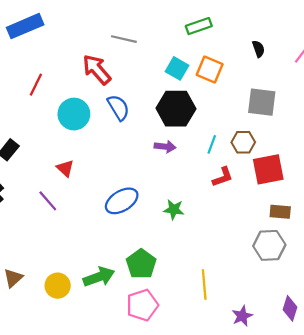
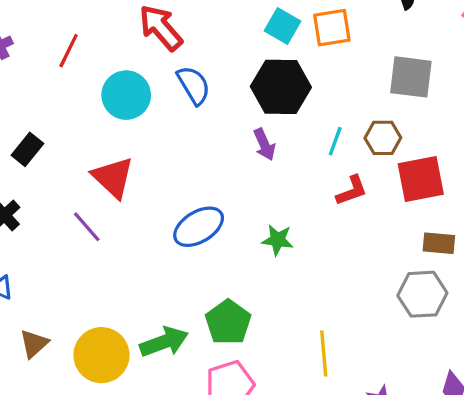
orange square: (210, 69) -> (332, 28), turned -32
purple arrow: (165, 147) -> (264, 144), turned 60
red triangle: (65, 168) -> (113, 177), size x1.6
yellow circle: (58, 286) -> (101, 355), size x1.4

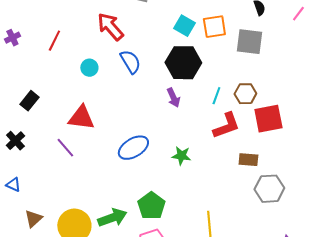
gray square: (411, 77) -> (249, 42), moved
cyan circle: (126, 95) -> (89, 68), size x0.6
red triangle: (113, 177) -> (81, 118), turned -36
red L-shape: (352, 191) -> (226, 126), size x1.4
brown rectangle: (439, 243) -> (248, 160), moved

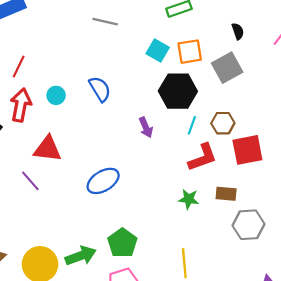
red arrow: (110, 27) -> (21, 105), moved, turned 52
gray square: (249, 42) -> (227, 68), turned -36
black hexagon: (183, 63) -> (178, 91), moved
green star: (181, 156) -> (189, 199), moved

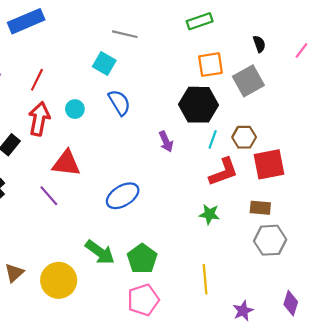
cyan square: (158, 50) -> (104, 63), moved
brown rectangle: (226, 194) -> (260, 208), moved
green arrow: (81, 256) -> (100, 252), moved, turned 56

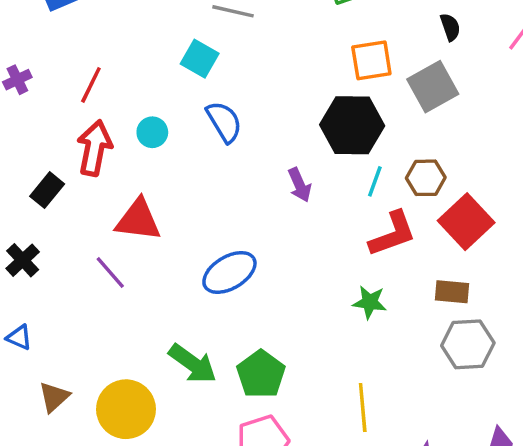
red square: (269, 164) -> (466, 222), turned -32

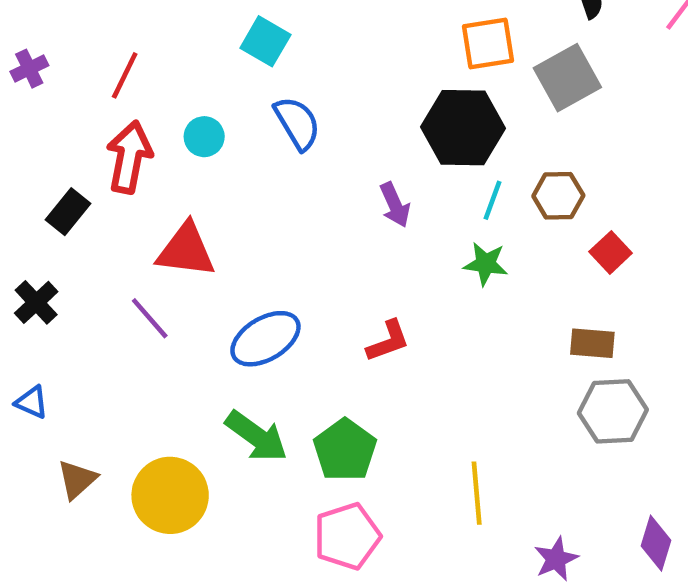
red square: (466, 222) -> (611, 252), size x0.6
red L-shape: (392, 234) -> (388, 341), moved, size x0.7
blue ellipse: (229, 272) -> (265, 339), moved
green star: (370, 302) -> (486, 264), moved

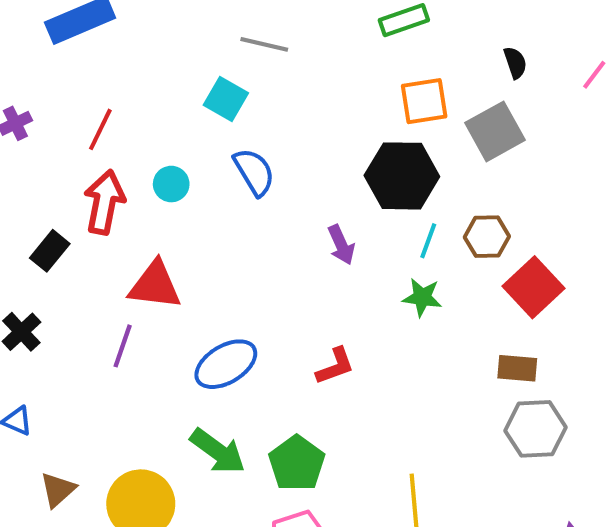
red square: (611, 252) -> (533, 287), size x1.6
purple line: (150, 318) -> (123, 346), turned 60

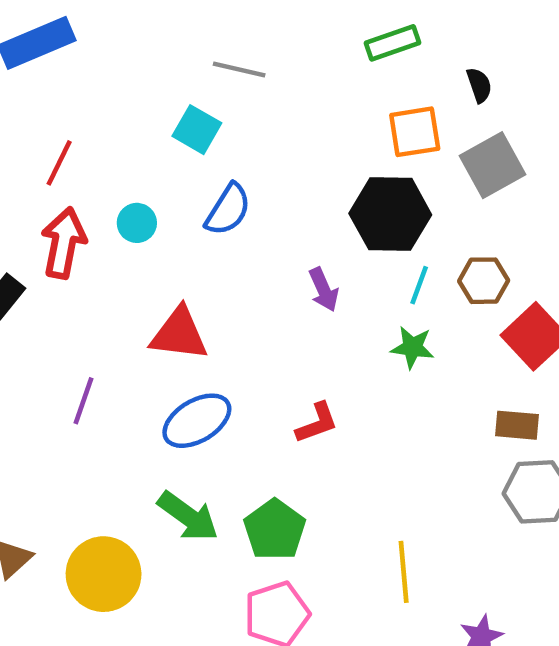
black semicircle: (515, 63) -> (479, 85), moved
blue semicircle: (254, 172) -> (228, 210), turned 63
red triangle: (155, 285) -> (179, 334), moved

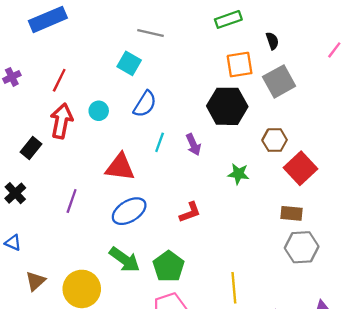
cyan line: (419, 285) -> (160, 142), moved

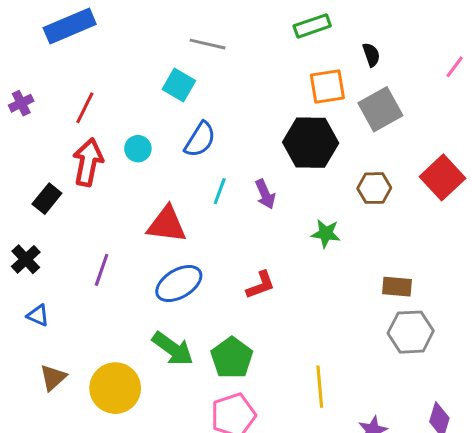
red square: (300, 168) -> (443, 177), moved
blue triangle: (13, 243) -> (38, 315), moved

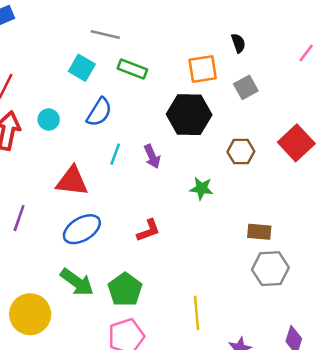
green rectangle: (312, 26) -> (132, 69), moved, turned 40
gray square: (380, 109) -> (246, 87), size x0.7

